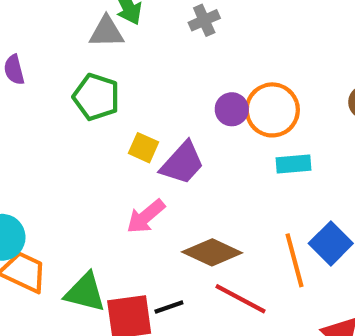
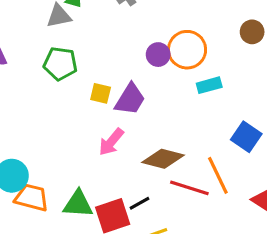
orange line: (295, 260) -> (218, 175), moved

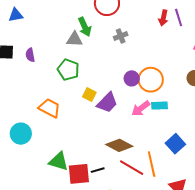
pink arrow: (111, 142) -> (141, 108), moved
orange trapezoid: (32, 198) -> (50, 108), moved

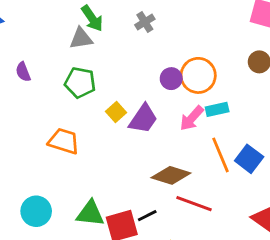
yellow square: (89, 95) -> (116, 112), turned 32
cyan circle: (21, 134) -> (36, 211), moved
orange line: (152, 164) -> (221, 155), moved

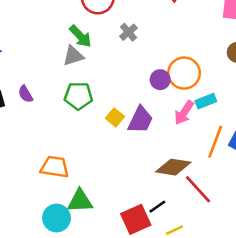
orange trapezoid: (64, 141) -> (55, 167), moved
orange line: (221, 155) -> (215, 142), turned 52
red line: (194, 204) -> (198, 189), turned 36
green triangle: (90, 213) -> (80, 201), moved

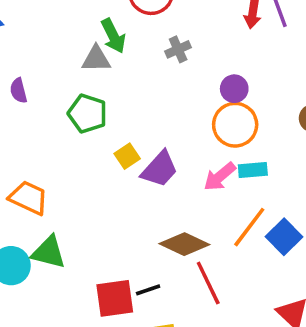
purple circle: (160, 80) -> (234, 89), moved

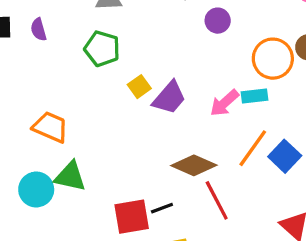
purple circle: (234, 89) -> (218, 21), moved
orange circle: (235, 125) -> (273, 59), moved

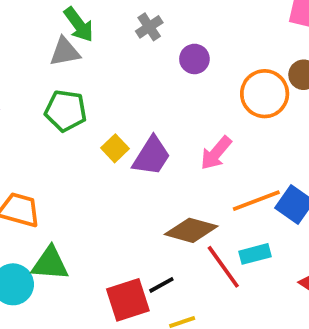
cyan rectangle: (255, 96) -> (255, 254), moved
orange line: (253, 148) -> (256, 201), turned 42

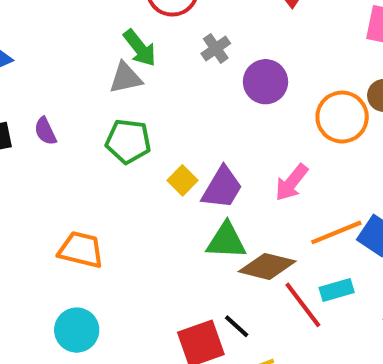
purple circle: (194, 59) -> (265, 82), size x1.4
green triangle: (50, 264) -> (226, 241), moved
black line: (161, 285) -> (237, 326), turned 72

